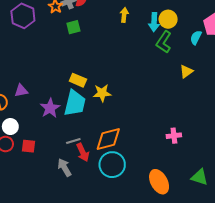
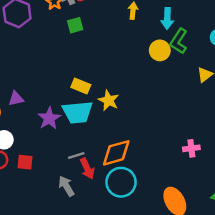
yellow circle: (168, 19) -> (160, 50), moved
yellow star: (102, 93) -> (109, 100), turned 30
cyan trapezoid: (75, 103) -> (77, 112), turned 72

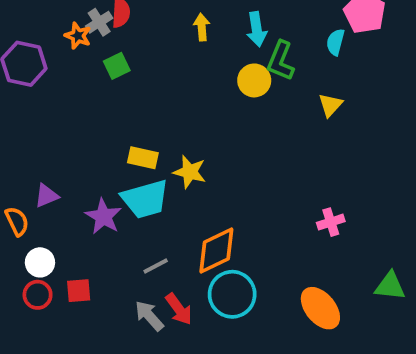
red arrow: (87, 169) -> (179, 309), moved

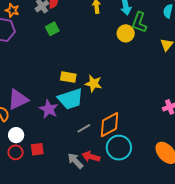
orange star: (78, 36) -> (12, 10), moved
purple triangle: (47, 196) -> (18, 99), size x1.6
gray line: (156, 266) -> (84, 128), moved
red arrow: (179, 309) -> (91, 157), turned 144

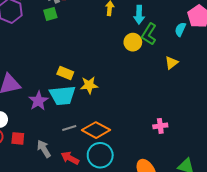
green square: (52, 29) -> (50, 14), moved
yellow star: (94, 84) -> (89, 85), turned -30
orange diamond: (110, 125) -> (96, 130), turned 44
gray arrow: (75, 161) -> (44, 149), moved

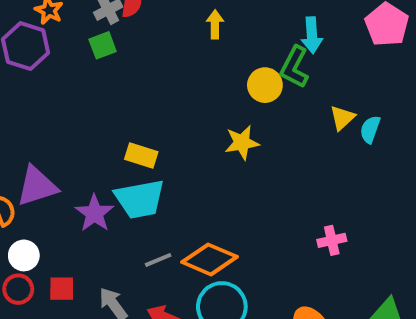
cyan arrow: (139, 15) -> (312, 35), moved
cyan semicircle: (180, 29) -> (370, 129), moved
yellow star: (89, 85) -> (242, 143), moved

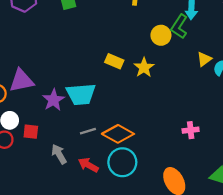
yellow star: (242, 143) -> (144, 68), turned -30
yellow rectangle: (141, 155) -> (114, 61), moved
red square: (62, 289) -> (31, 132), moved

